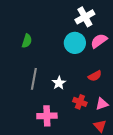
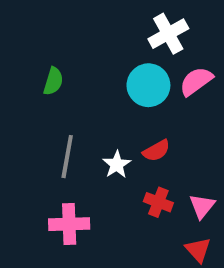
red semicircle: (95, 76) -> (156, 151), moved
pink triangle: (102, 104) -> (202, 206), turned -32
pink cross: (47, 116) -> (69, 224), moved

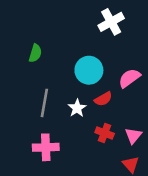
pink semicircle: (196, 81) -> (129, 78), moved
cyan circle: (148, 85) -> (89, 70), moved

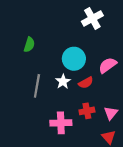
white star: (77, 108) -> (63, 82), moved
red cross: (105, 133) -> (87, 111), turned -32
pink cross: (46, 147) -> (61, 123), moved

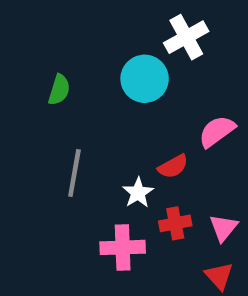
cyan circle: (74, 59) -> (145, 79), moved
white star: (63, 82) -> (138, 193), moved

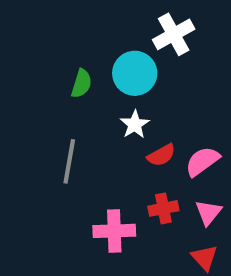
green semicircle: (59, 90) -> (81, 84), moved
pink semicircle: (217, 131) -> (202, 161), moved
white star: (138, 193) -> (135, 124), moved

